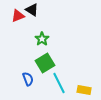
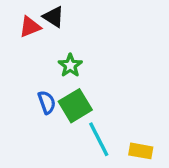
blue semicircle: (28, 79) -> (47, 102), moved

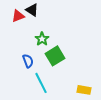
green square: (75, 106) -> (55, 56), moved
cyan line: (99, 139) -> (41, 83), moved

